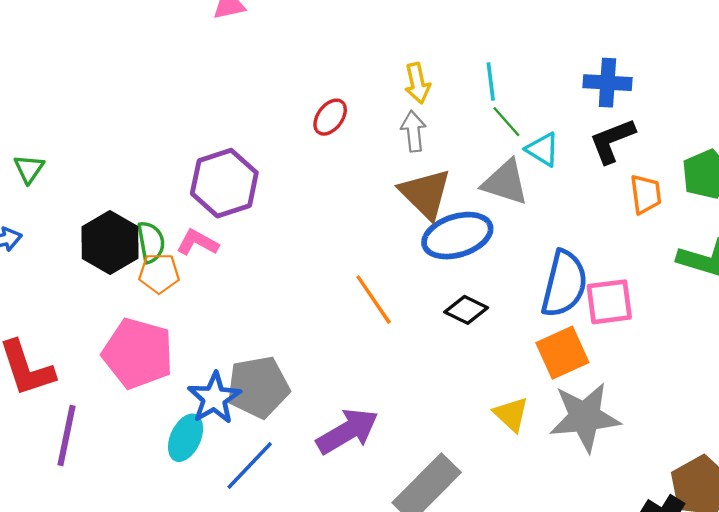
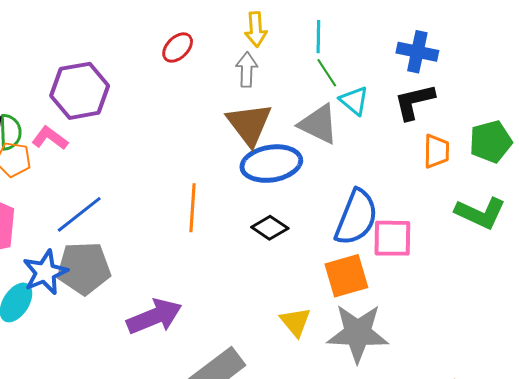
orange line: (374, 300) -> (192, 208), turned 30
blue line: (250, 466) -> (79, 214), moved

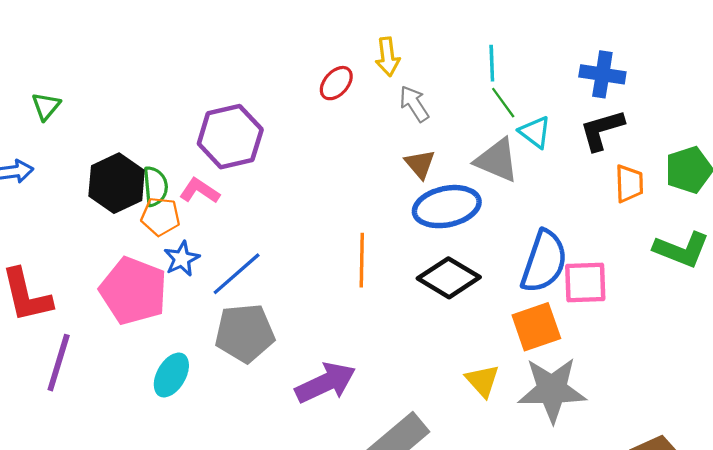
yellow arrow: (256, 29) -> (388, 57), moved
gray arrow: (247, 70) -> (414, 104), turned -32
brown triangle: (249, 124) -> (420, 164), size x0.6
black diamond: (270, 228) -> (449, 278), size x1.5
blue star: (45, 272) -> (182, 259), moved, size x0.7

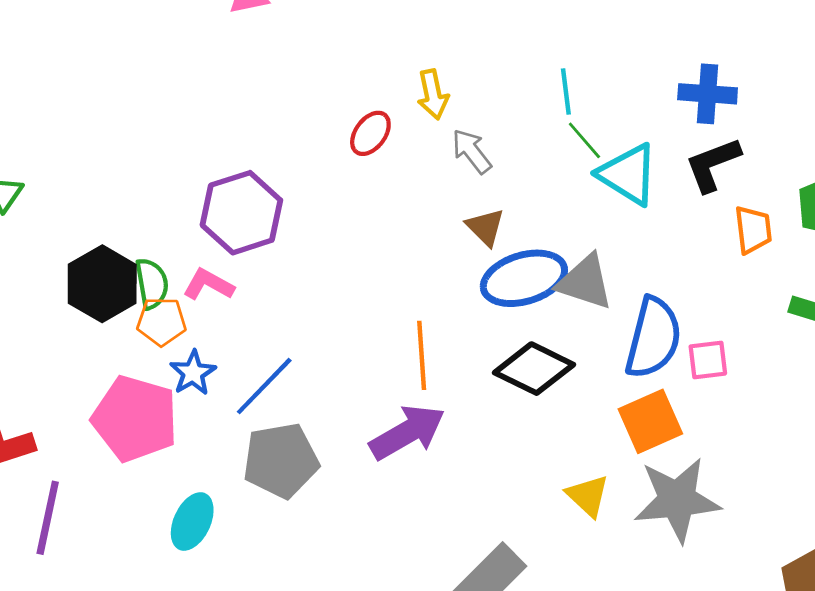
cyan triangle: (535, 132) -> (628, 174), size x1.5
gray triangle: (497, 160) -> (585, 282), moved
pink square: (585, 283) -> (708, 360), size x0.7
purple arrow: (326, 383) -> (407, 432), moved

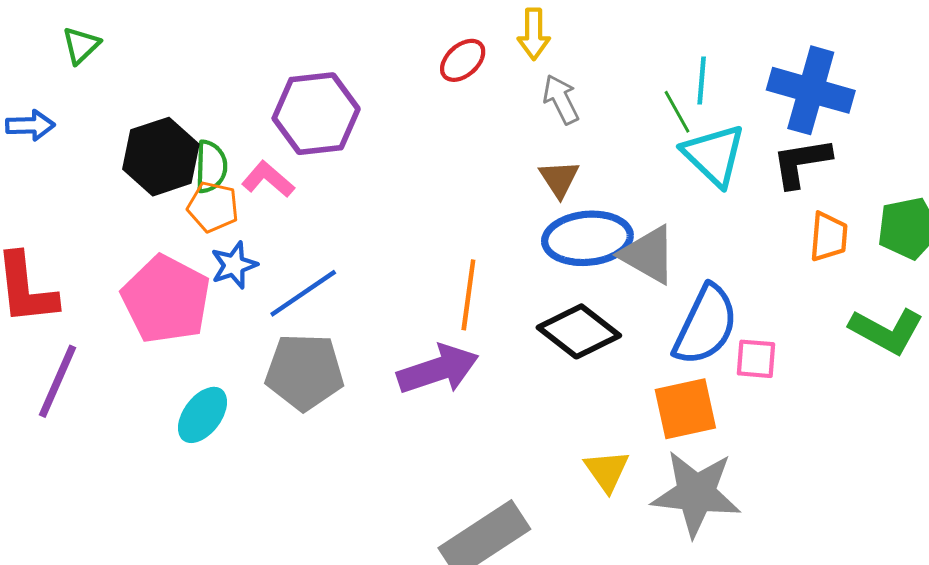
cyan line: (566, 91) -> (702, 80), moved
blue cross: (708, 94) -> (811, 90), size x1.4

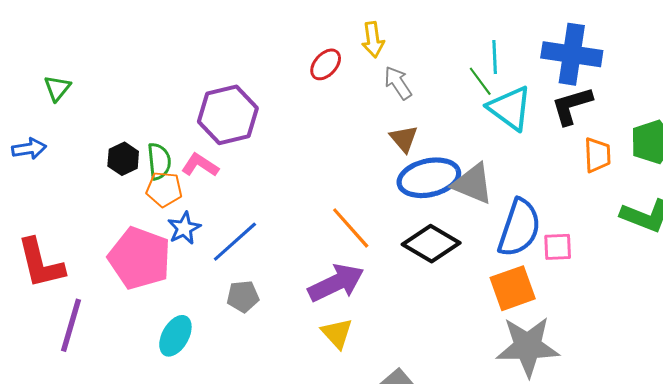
black hexagon: (161, 157) -> (123, 159), size x0.6
orange line: (468, 295) -> (351, 228), turned -42
gray pentagon: (304, 372) -> (243, 296), size x0.6
yellow triangle: (607, 471) -> (337, 333), moved

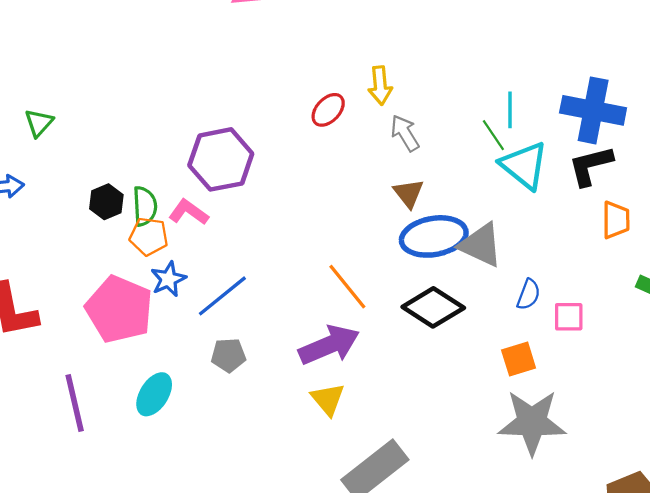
blue semicircle: (519, 228) -> (529, 294), size x0.5
orange square: (513, 288) -> (519, 359), size x0.7
purple line: (71, 325) -> (75, 403), moved, turned -32

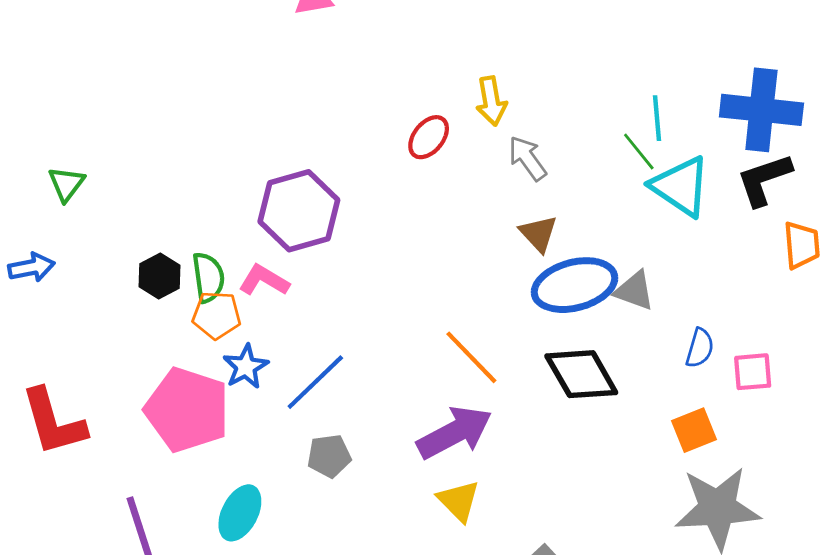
gray triangle: (481, 245) -> (634, 291), size x0.7
black diamond: (433, 307) -> (581, 374), turned 32

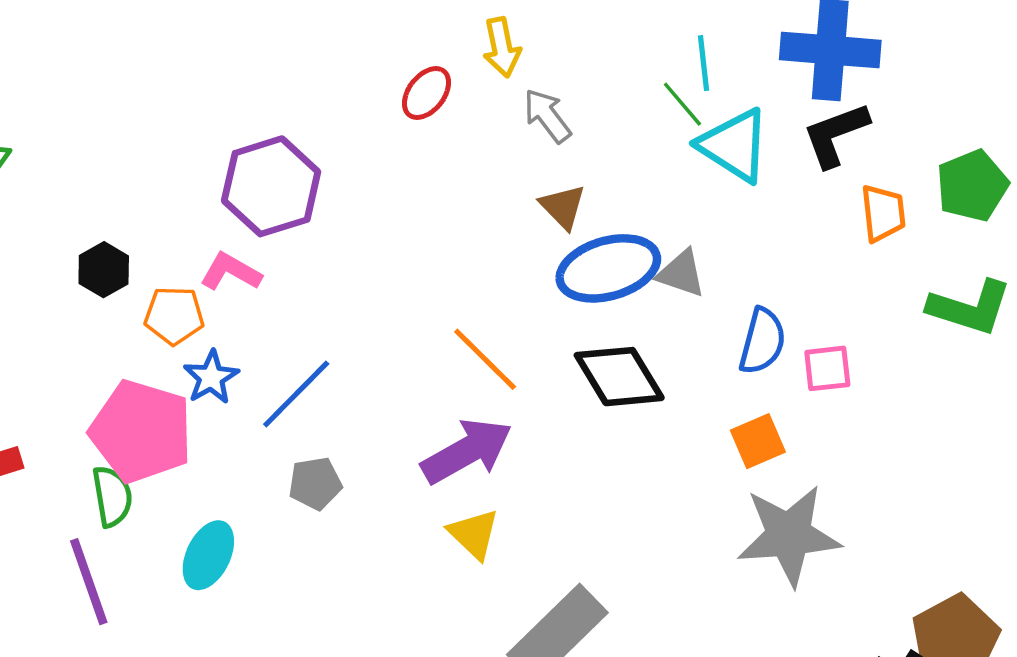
green semicircle: (208, 277) -> (112, 496), moved
blue semicircle: (700, 348) -> (762, 341), size x1.4

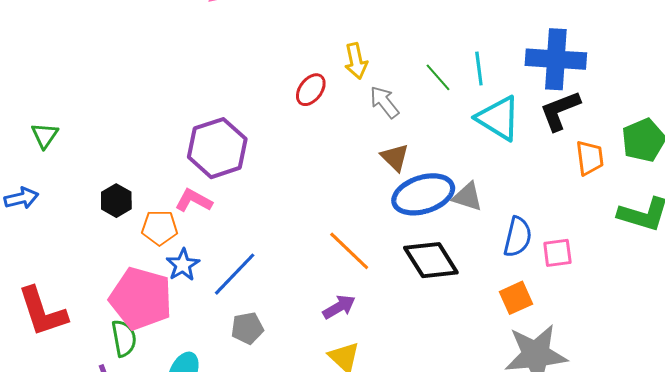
green line: (682, 104) -> (438, 77), moved
purple arrow: (467, 451) -> (339, 307), size x0.6

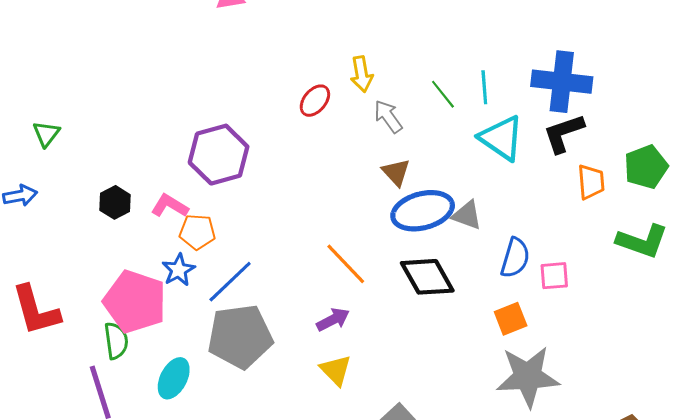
pink L-shape: (194, 201) -> (170, 206), moved
orange pentagon: (160, 228) -> (197, 232), moved
gray pentagon: (247, 328) -> (240, 336), size x2.0

